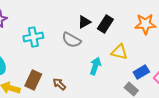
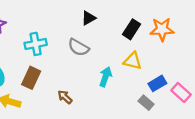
black triangle: (84, 22) -> (89, 18), moved
black rectangle: (105, 24) -> (131, 29), moved
brown rectangle: (33, 80) -> (31, 78), moved

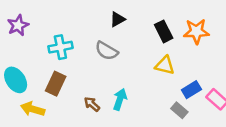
black rectangle: (131, 29) -> (164, 31), turned -60
cyan arrow: (106, 77) -> (120, 99), moved

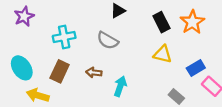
orange star: (196, 31) -> (192, 22), turned -30
blue rectangle: (191, 90) -> (196, 68), moved
brown arrow: (92, 104) -> (94, 72), moved, turned -35

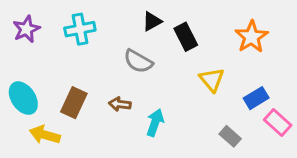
black rectangle: (161, 22) -> (186, 37), moved
cyan cross: (64, 37) -> (80, 29), moved
yellow triangle: (163, 54) -> (212, 80), turned 36

